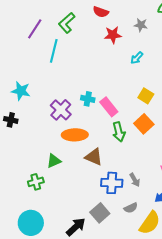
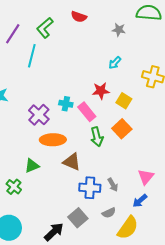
red star: (113, 35) -> (101, 91), moved
green cross: (36, 182) -> (14, 187), turned -35

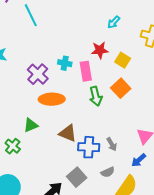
cyan line: (32, 56) -> (31, 15), turned -40
pink rectangle: (87, 112) -> (86, 71), turned 30
brown triangle: (72, 162) -> (68, 133), moved

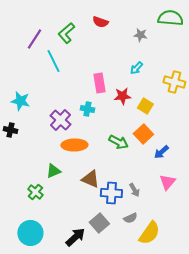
pink rectangle: (86, 71) -> (99, 83), moved
green arrow: (96, 96) -> (118, 142), turned -48
blue arrow: (139, 160) -> (161, 152), moved

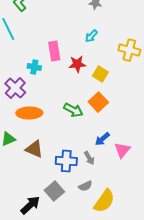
cyan cross: (87, 109) -> (34, 67), moved
blue arrow: (161, 152) -> (102, 139), moved
brown triangle: (90, 179) -> (34, 149), moved

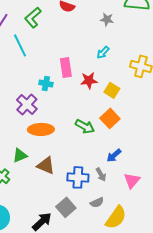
pink triangle: (122, 150) -> (132, 180), moved

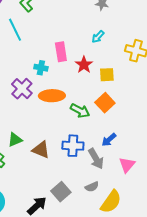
red star: (89, 80) -> (84, 65), turned -30
yellow square: (112, 90) -> (107, 75), turned -35
orange ellipse: (41, 129) -> (52, 96), moved
gray arrow: (101, 174) -> (96, 159), size x1.5
blue cross: (78, 177) -> (73, 146), moved

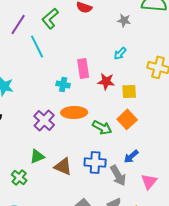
red star: (84, 65) -> (106, 81), turned -30
purple cross: (22, 89) -> (44, 120), moved

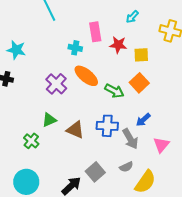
orange ellipse: (74, 112) -> (86, 76), turned 40

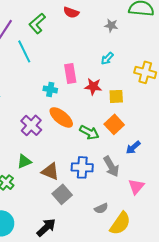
blue arrow: (143, 120) -> (133, 147), moved
gray arrow: (130, 139) -> (111, 166), moved
gray square: (95, 172) -> (62, 194), moved

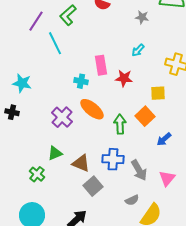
yellow square: (116, 96) -> (158, 93), moved
green arrow: (89, 132) -> (120, 124), turned -120
gray arrow: (111, 166) -> (139, 170), moved

